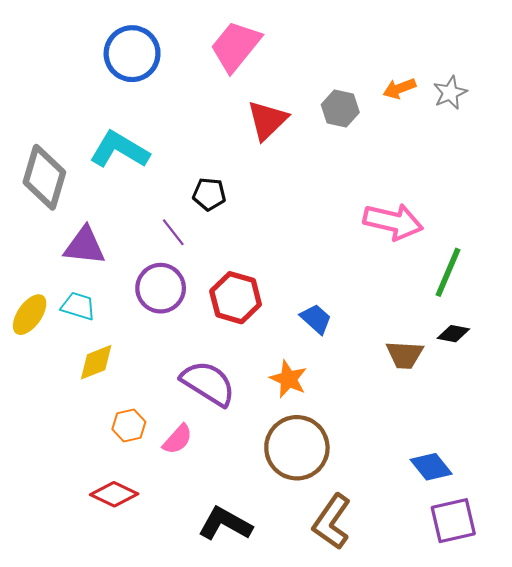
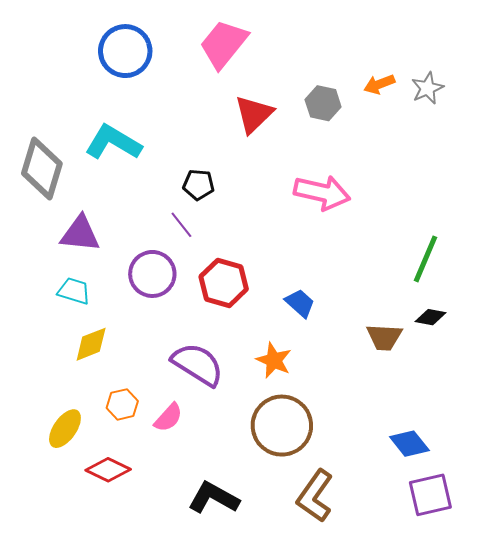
pink arrow: (393, 222) -> (322, 193), moved
purple line: (173, 232) -> (181, 225), moved
yellow ellipse: (30, 315) -> (65, 429), moved

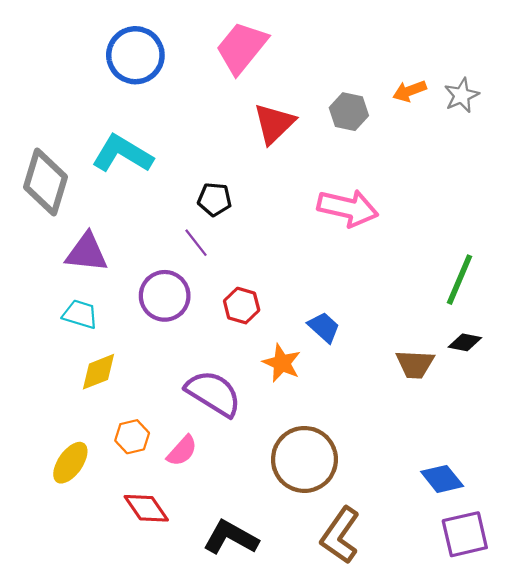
red hexagon: (224, 283) -> (242, 306), size x0.7
orange star: (274, 360) -> (282, 363), moved
red diamond: (108, 470) -> (146, 508), moved, turned 30

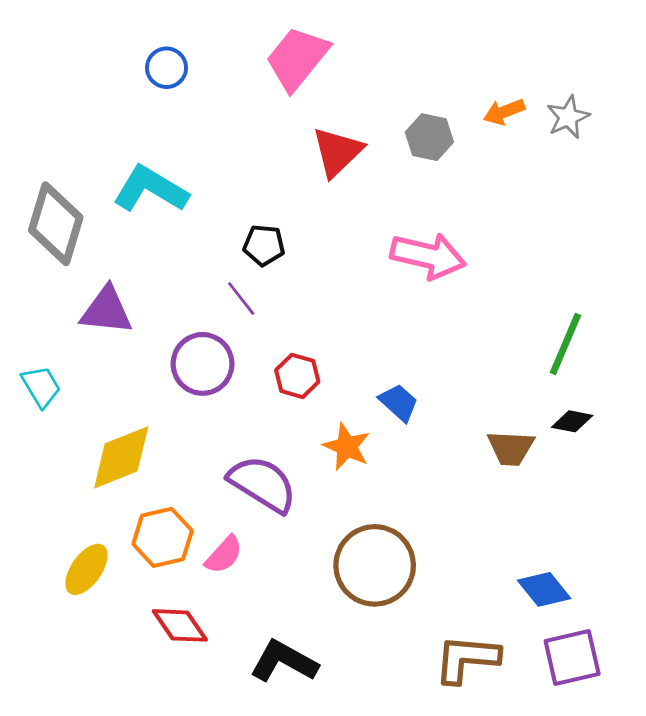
blue circle: (135, 55) -> (167, 68), size x0.6
cyan trapezoid: (80, 314) -> (41, 387), moved, turned 42
yellow diamond: (99, 372) -> (121, 457), size x1.4
orange hexagon: (132, 437) -> (163, 537), size x1.4
brown L-shape: (340, 535) -> (467, 659), moved, turned 60

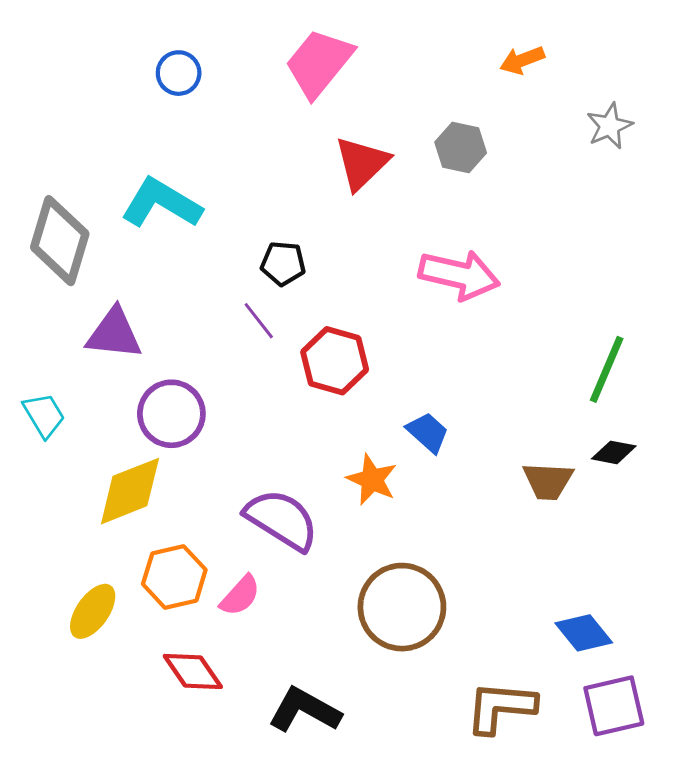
orange arrow: (504, 112) -> (522, 60), moved
purple circle: (203, 364) -> (171, 414), moved
red hexagon: (297, 376) -> (335, 361), moved, size x1.4

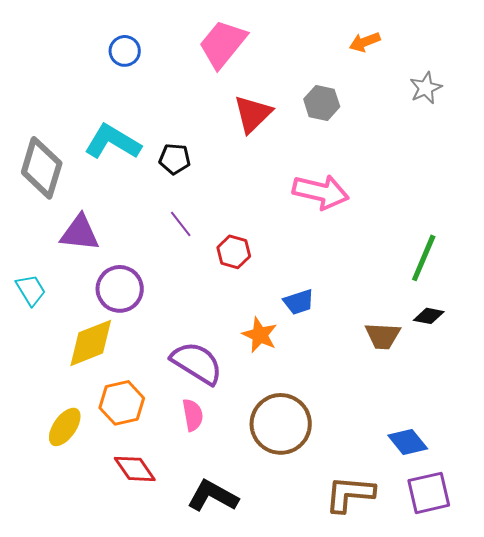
black pentagon: (283, 263) -> (175, 159), moved
red hexagon: (335, 361) -> (234, 252), size x0.7
blue trapezoid: (428, 432) -> (299, 302), turned 120
pink semicircle: (240, 596) -> (193, 415), moved, turned -52

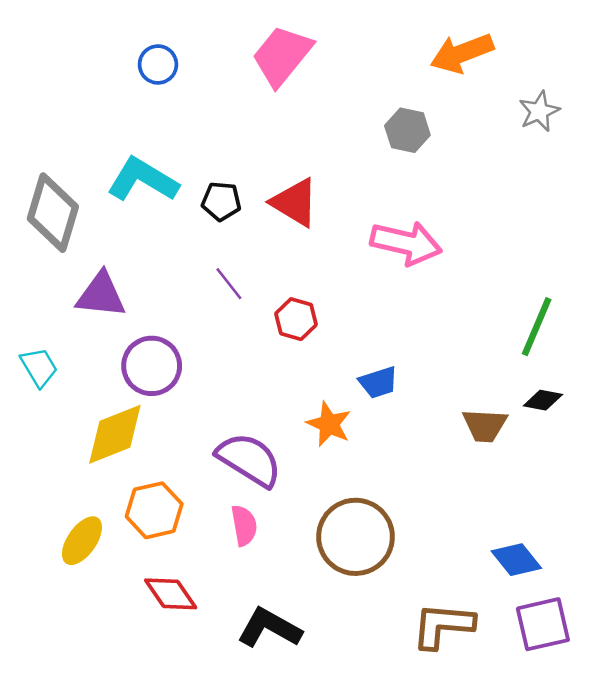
orange arrow: (365, 42) -> (462, 53), size x1.6
red triangle: (253, 114) -> (295, 203), moved, turned -45

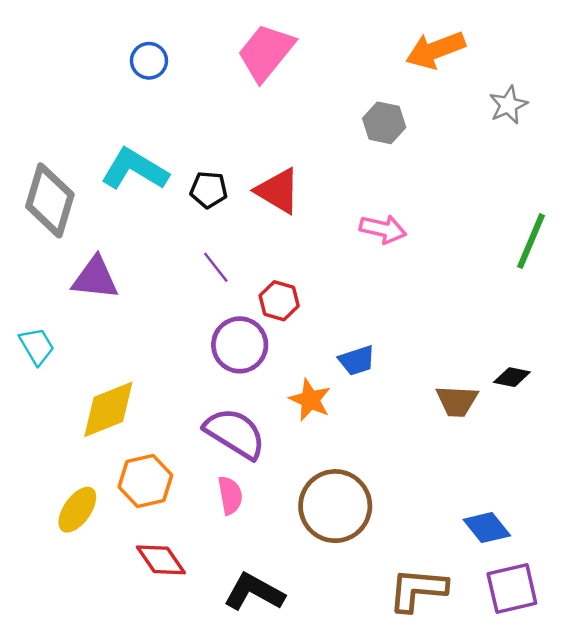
pink arrow: (406, 243) -> (383, 229), size x0.7
green line: (537, 327) -> (531, 241), moved
purple circle: (152, 366) -> (240, 345), moved

